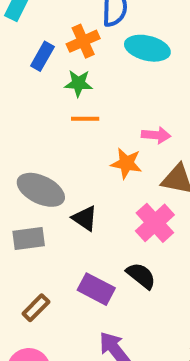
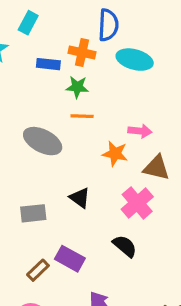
orange cross: (83, 41) -> (82, 53), turned 35
blue rectangle: (42, 56) -> (48, 64), turned 65
gray ellipse: (41, 190) -> (43, 141), moved
purple rectangle: (96, 289) -> (70, 259), moved

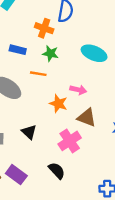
cyan ellipse: (135, 60) -> (94, 53), moved
blue rectangle: (48, 64) -> (18, 50), moved
green star: (77, 87) -> (50, 53), moved

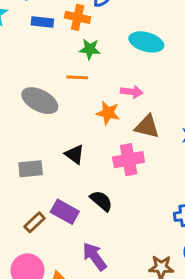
blue rectangle: (18, 50) -> (42, 22), moved
pink cross: (70, 141) -> (129, 160), turned 30
black semicircle: (57, 171) -> (101, 201), moved

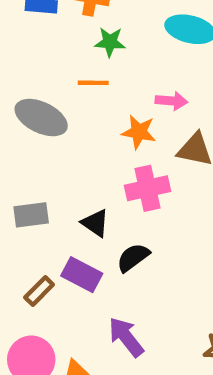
black triangle: (75, 154) -> (95, 223), moved
pink cross: (129, 160) -> (147, 188), moved
black semicircle: (101, 201) -> (133, 257), turned -75

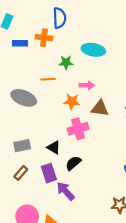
green star: (110, 42) -> (66, 62), moved
purple rectangle: (82, 275) -> (49, 173), turned 48
brown rectangle: (39, 291) -> (21, 173), moved
purple arrow: (126, 337) -> (66, 191), moved

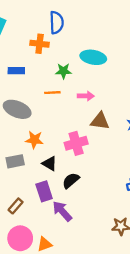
blue rectangle: (20, 43) -> (16, 71), moved
orange line: (48, 79) -> (52, 93), moved
orange star: (72, 102) -> (34, 140), moved
brown rectangle: (21, 173) -> (16, 206), moved

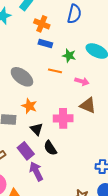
orange cross: (40, 44) -> (42, 24), moved
blue rectangle: (16, 71) -> (45, 43), moved
black semicircle: (71, 180) -> (50, 148), turned -98
purple rectangle: (44, 191) -> (26, 151), turned -36

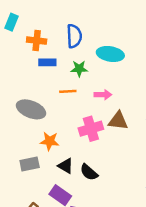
blue semicircle: (74, 14) -> (74, 36), moved
pink cross: (63, 118) -> (91, 129), moved
black semicircle: (50, 148) -> (89, 172), moved

